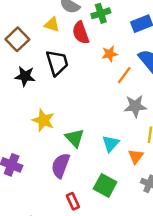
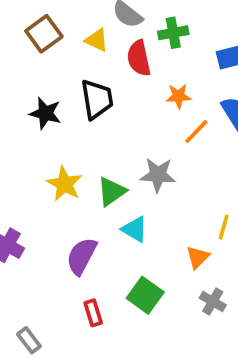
brown square: (17, 39) -> (44, 34), moved
gray star: (135, 106) -> (158, 175), moved
green triangle: (75, 138) -> (112, 191), moved, turned 30
cyan triangle: (111, 144) -> (135, 229), moved, turned -48

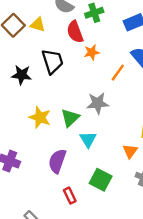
yellow triangle: (97, 40) -> (38, 25), moved
orange star: (178, 96) -> (92, 52), moved
cyan triangle: (135, 229) -> (88, 139), turned 36

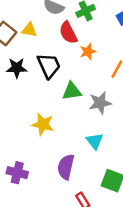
black star: (22, 75) -> (17, 68), moved
green triangle: (70, 118) -> (72, 91), moved, turned 42

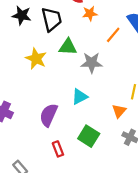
yellow star: (43, 124) -> (36, 59), moved
cyan triangle: (95, 141) -> (80, 97), turned 30

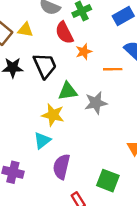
orange line: (113, 35) -> (113, 69), turned 60
yellow star: (36, 59) -> (53, 115), moved
cyan triangle: (80, 97) -> (42, 140), moved

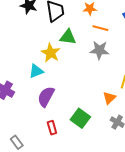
orange line: (113, 69) -> (100, 28), moved
gray star: (96, 103) -> (99, 50), moved

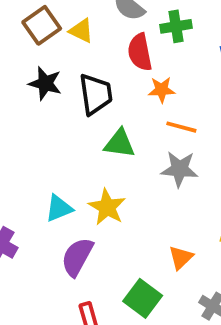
yellow star: (51, 53) -> (107, 207), moved
orange triangle: (109, 98) -> (181, 258), moved

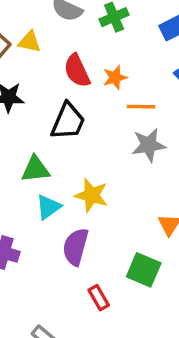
red semicircle: (140, 52) -> (77, 71), moved
black trapezoid: (96, 94) -> (68, 121), moved, turned 45
green triangle: (120, 144) -> (36, 169), moved

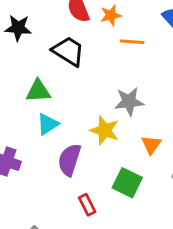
black trapezoid: (68, 121) -> (68, 51), turned -84
gray star: (149, 145) -> (129, 102), moved
yellow star: (92, 195) -> (105, 130), moved

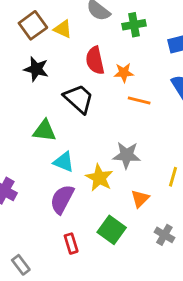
cyan triangle: (48, 124) -> (64, 162), moved, turned 45

